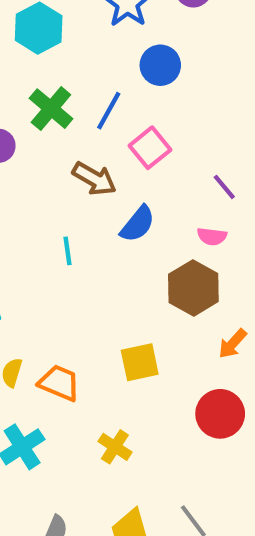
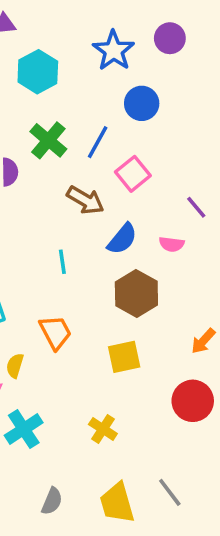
pink semicircle: (212, 236) -> (172, 244), moved
brown hexagon: (193, 288) -> (136, 293), moved
orange trapezoid: (59, 383) -> (55, 332), moved, turned 39

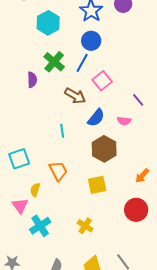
blue circle: (142, 103) -> (91, 41), moved

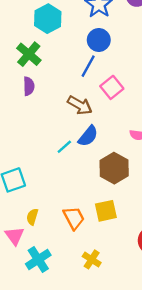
green cross: (54, 62) -> (29, 54), moved
blue semicircle: (96, 118) -> (88, 136), moved
cyan line: (62, 131) -> (64, 147), turned 56
orange trapezoid: (58, 171) -> (74, 218), moved

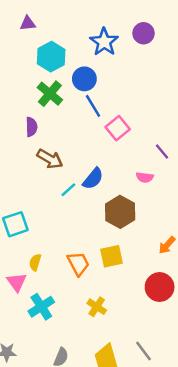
blue circle: (99, 40) -> (84, 79), moved
green cross: (29, 54) -> (50, 94), moved
blue line: (88, 66) -> (93, 106), turned -60
brown arrow: (80, 105) -> (50, 159), moved

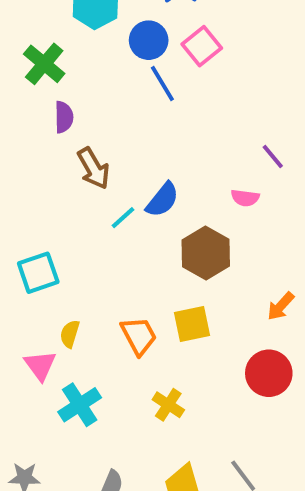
green cross: (50, 94) -> (44, 64), moved
pink square: (118, 128) -> (202, 46), moved
brown arrow: (50, 159) -> (93, 168), turned 30

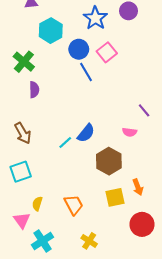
brown arrow: (93, 168) -> (23, 133), moved
orange arrow: (281, 306) -> (138, 187), moved, turned -63
yellow square: (192, 324) -> (115, 197), moved

